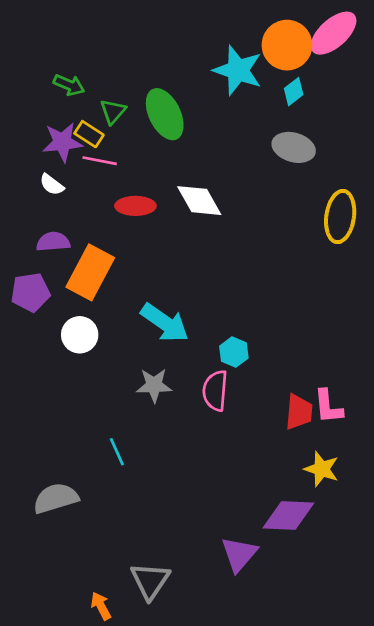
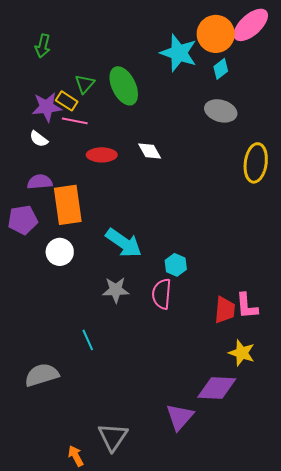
green arrow: (69, 85) -> (43, 46), moved, turned 80
white diamond: (199, 201) -> (150, 151), size x0.7
orange rectangle: (90, 272) -> (68, 205), turned -36

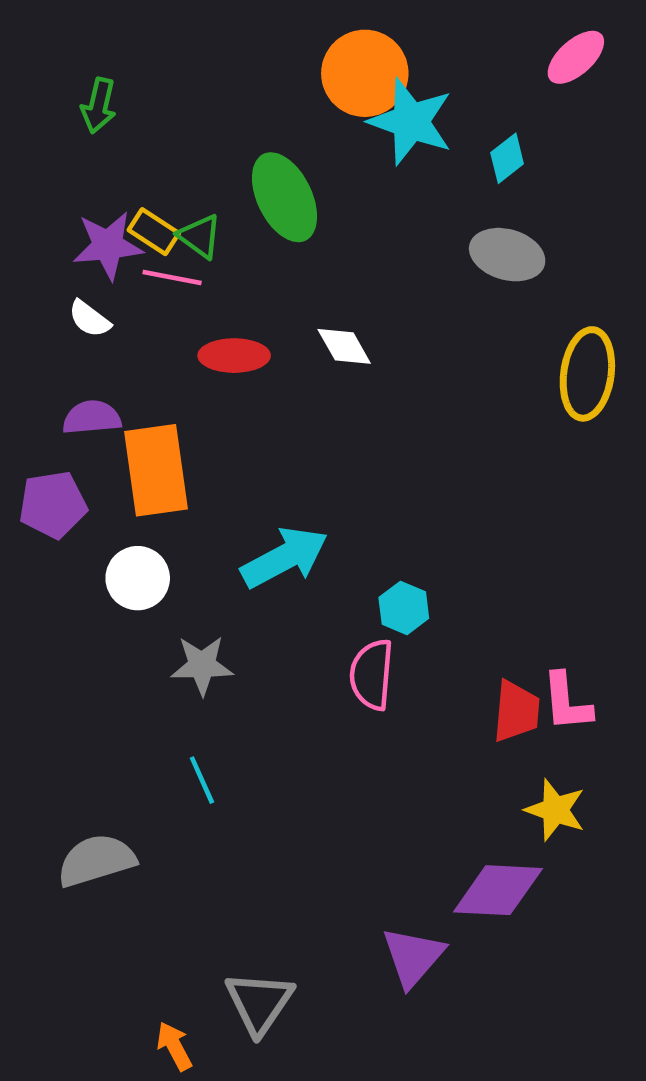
pink ellipse: (251, 25) -> (576, 57), size x0.7
orange circle: (216, 34) -> (365, 73), moved
green triangle: (85, 84) -> (200, 236), moved, turned -35
cyan arrow: (124, 243) -> (285, 557), turned -63
gray star: (116, 290) -> (202, 665), moved

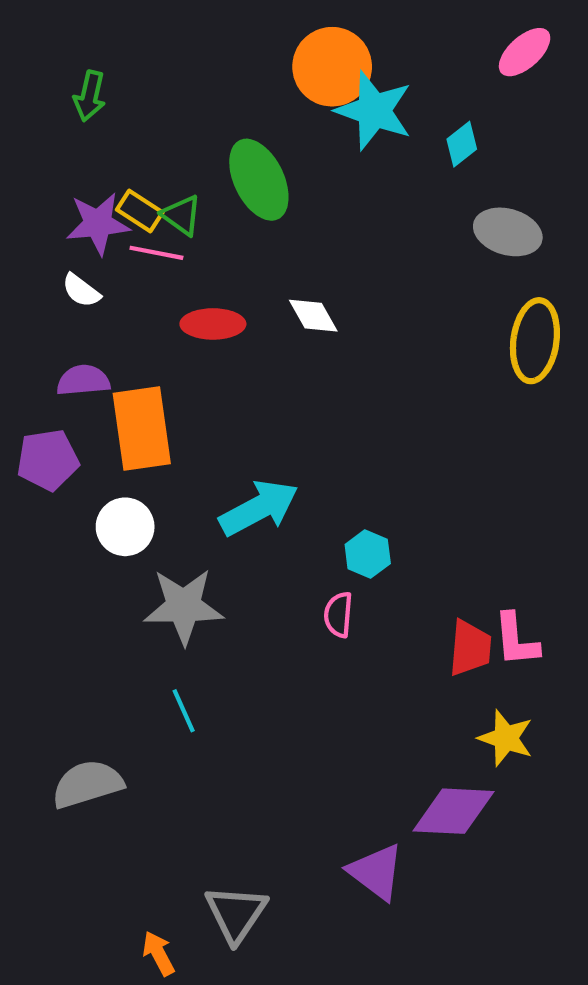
gray ellipse: (507, 255) -> (508, 232), moved
gray star: (202, 665) -> (184, 606), size x1.4
pink semicircle: (372, 674) -> (338, 615), size x0.7
purple triangle: (413, 957) -> (376, 872), turned -34

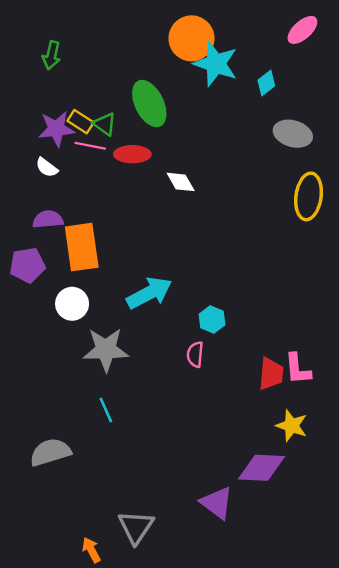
red ellipse: (213, 324) -> (132, 154), moved

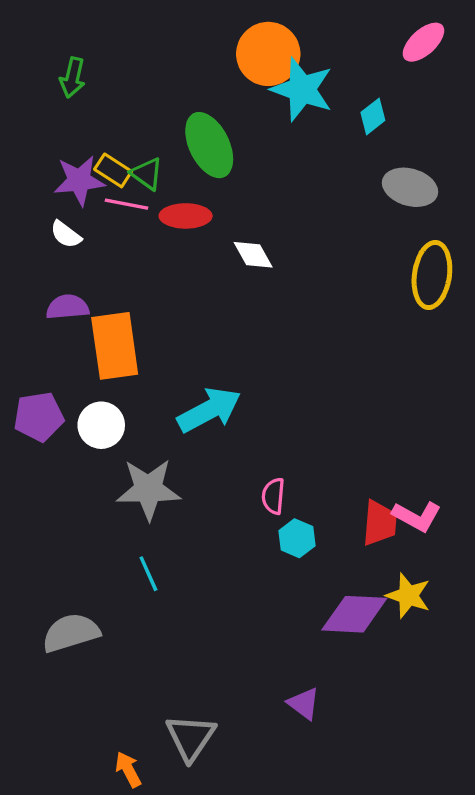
purple pentagon: (27, 265) -> (39, 417), moved
cyan hexagon: (212, 319) -> (297, 538), moved
pink L-shape: (298, 369) -> (417, 516), turned -56
purple diamond: (261, 468) -> (354, 614), moved
purple triangle: (217, 503) -> (304, 704), size x0.7

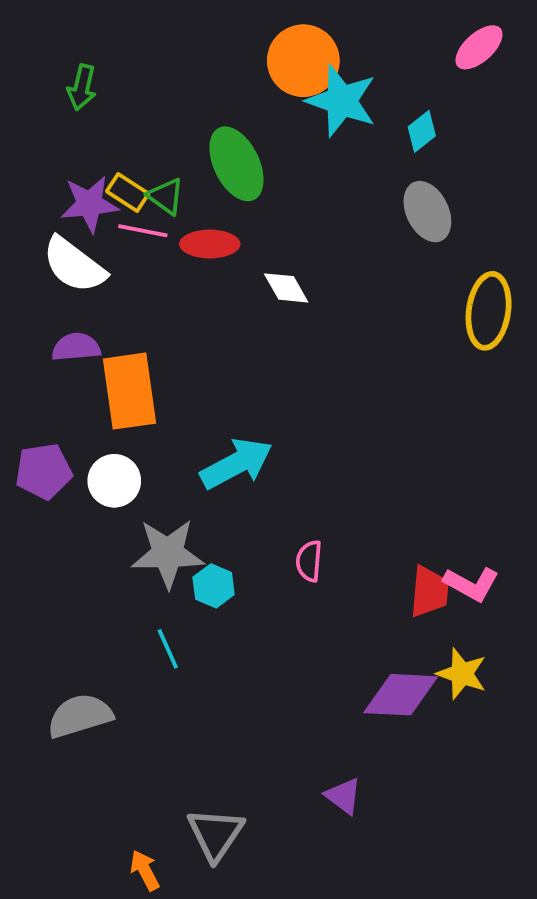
gray ellipse: (410, 187) -> (427, 212), moved, turned 48
white semicircle: (66, 235) -> (74, 265), size x1.8
cyan hexagon: (297, 538) -> (214, 586), moved

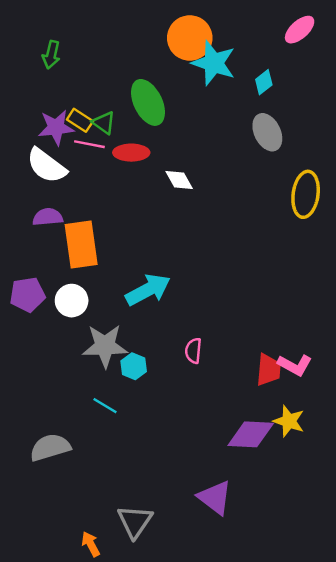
cyan line: (168, 649) -> (105, 406), turned -35
purple triangle: (343, 796) -> (215, 498), size x1.5

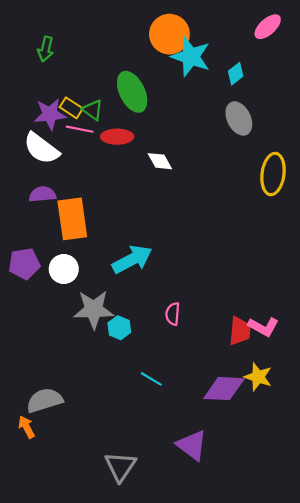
cyan line: (105, 406) -> (151, 379), moved
orange arrow: (91, 544) -> (26, 427), moved

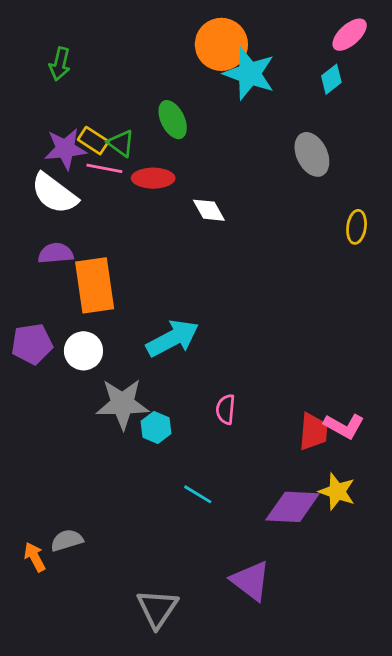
cyan diamond: (236, 74) -> (331, 79), moved
green ellipse: (132, 92) -> (173, 120), size x0.7
yellow ellipse: (273, 174) -> (357, 227), size x0.6
gray semicircle: (45, 400) -> (67, 540), moved, size x0.7

